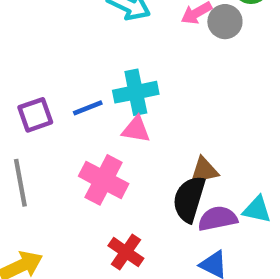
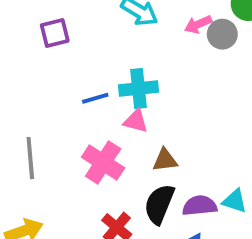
purple square: (35, 115) -> (55, 33), moved
brown triangle: (204, 171) -> (165, 160), moved
black semicircle: (189, 199) -> (159, 204), moved

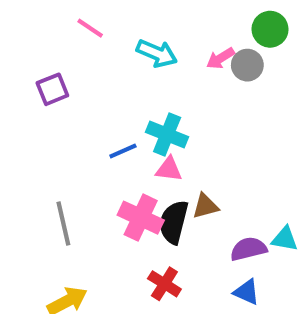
purple square: (55, 33) -> (52, 89), moved
cyan cross: (139, 89) -> (167, 135), turned 36
black semicircle: (159, 204) -> (174, 222), moved

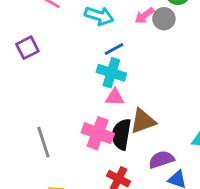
blue line: (123, 151) -> (114, 49), moved
brown triangle: (205, 206) -> (143, 121), size x1.4
purple semicircle: (248, 249) -> (161, 160), moved

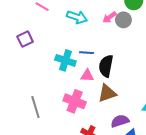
blue line: (114, 49) -> (87, 53), moved, turned 32
cyan cross: (111, 73) -> (65, 60), moved
black semicircle: (121, 134) -> (106, 66), moved

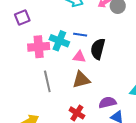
brown triangle: (107, 93) -> (81, 80), moved
pink cross: (75, 101) -> (39, 47), moved, turned -30
gray line: (35, 107) -> (47, 81), moved

